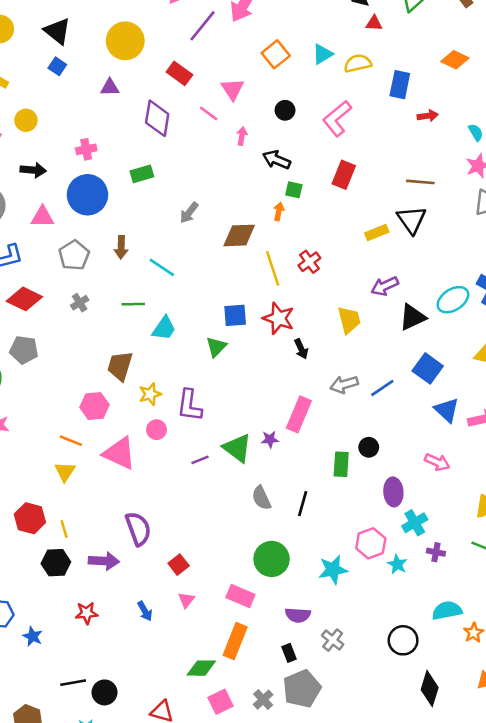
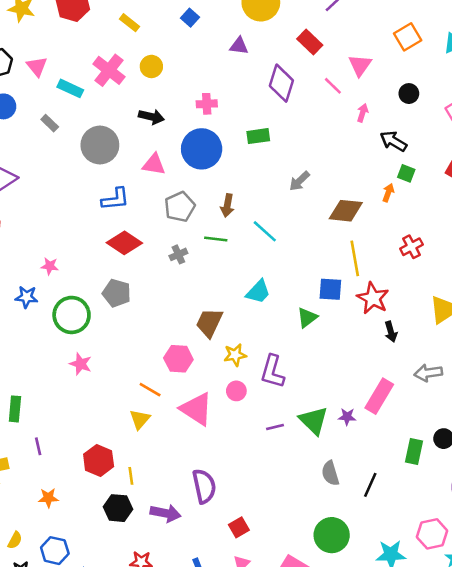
yellow line: (273, 268) -> (355, 258), moved
green line: (133, 304) -> (216, 239), moved

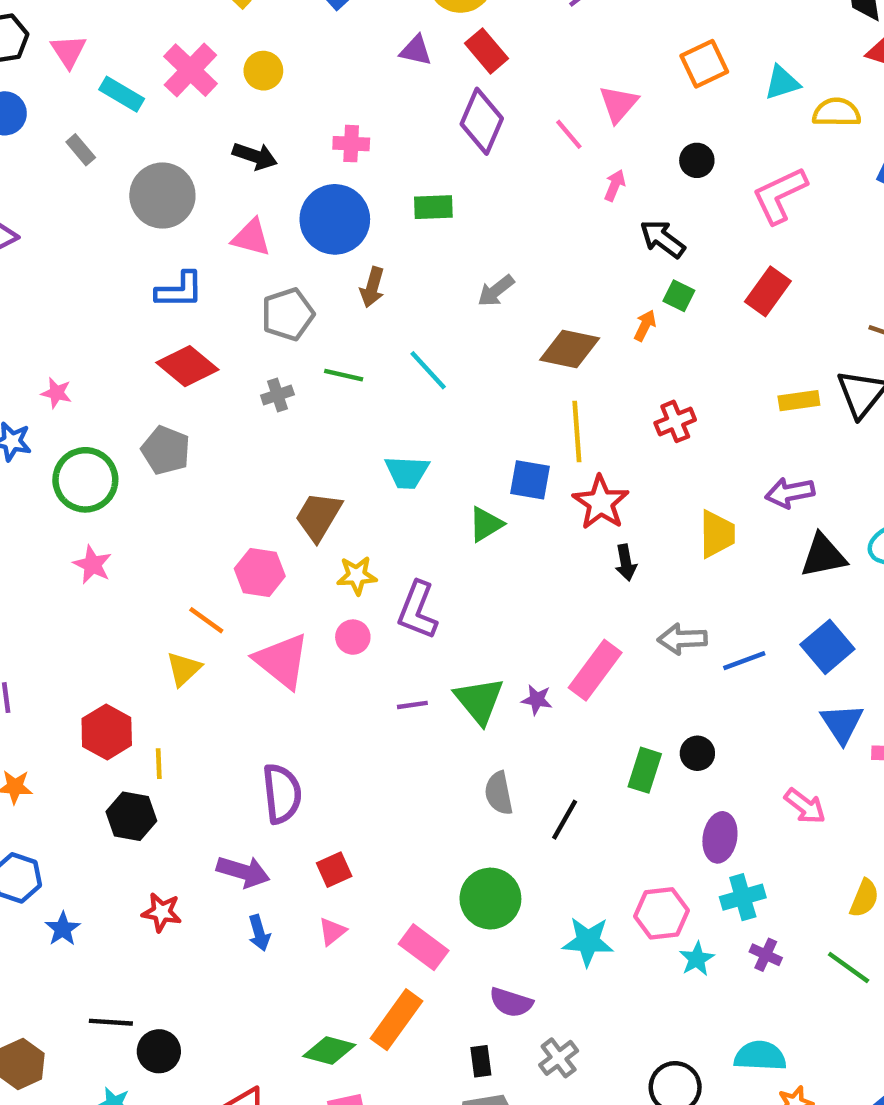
red rectangle: (310, 42) -> (487, 51), moved
brown arrow: (227, 206) -> (372, 287), moved
cyan trapezoid: (258, 292) -> (407, 472), turned 44
purple arrow: (166, 513) -> (243, 872), moved

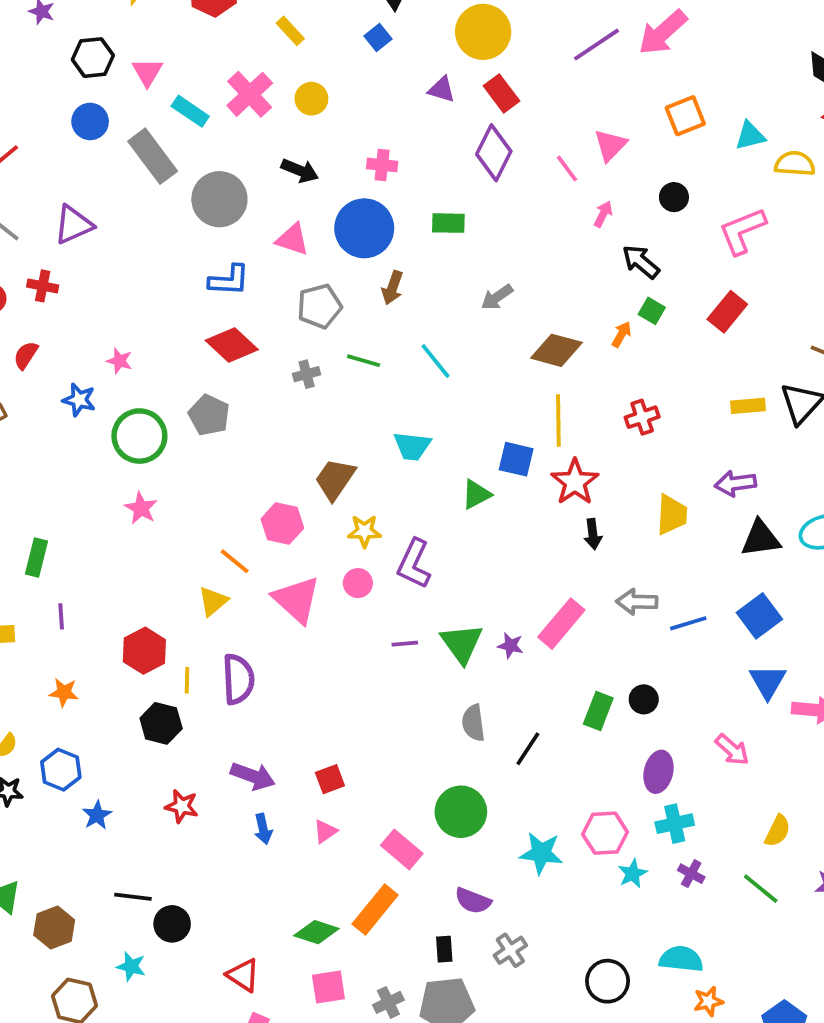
gray rectangle: (81, 150) -> (153, 156), size x2.0
purple semicircle: (282, 794) -> (238, 679), moved

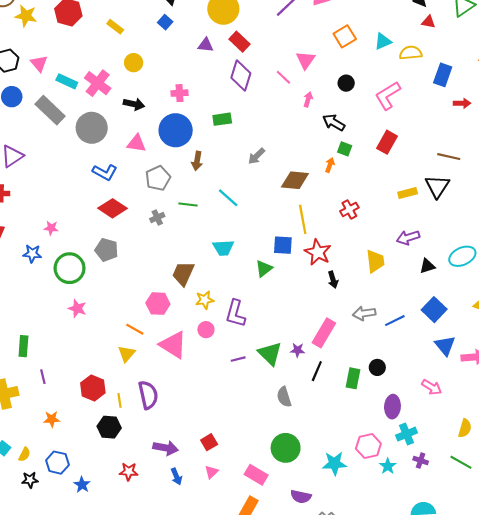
pink cross: (250, 94) -> (98, 83), moved
blue L-shape: (229, 280) -> (105, 172), turned 35
black triangle: (761, 539) -> (427, 266), size x0.7
black line: (528, 749) -> (317, 371), moved

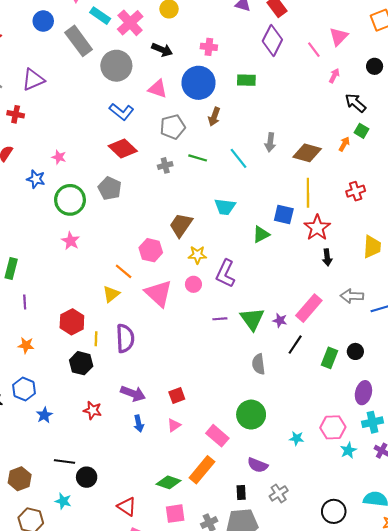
gray arrow: (256, 156) -> (270, 142), moved, turned -48
cyan star: (335, 463) -> (297, 438), size x0.6

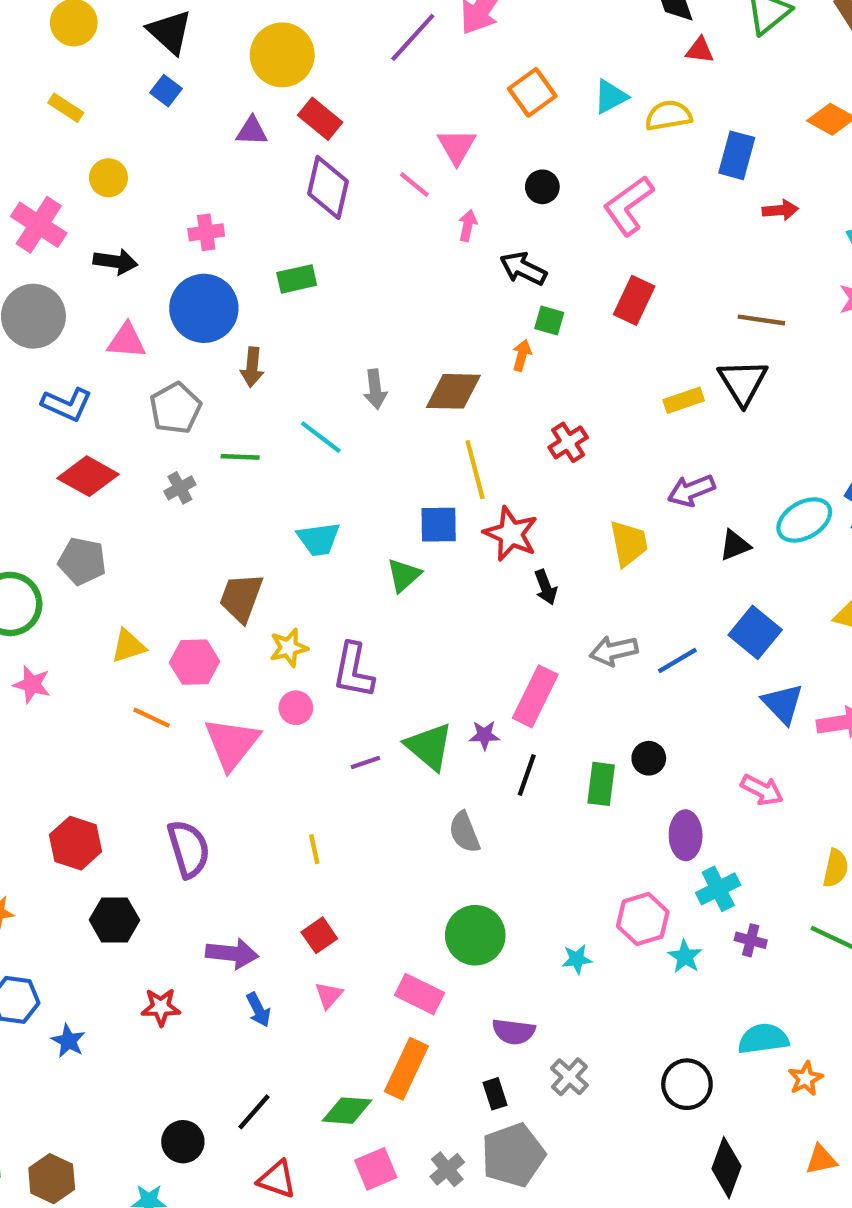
pink triangle: (159, 293) -> (232, 743), turned 40
yellow triangle: (111, 294) -> (128, 646), moved, turned 36
yellow line: (96, 339) -> (314, 849), moved
black line: (64, 462) -> (254, 1112), moved, turned -42

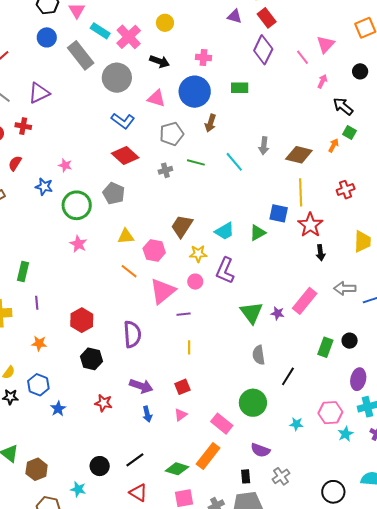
cyan trapezoid: (319, 539) -> (225, 231), moved, turned -35
purple line: (365, 763) -> (184, 314), moved
black line: (527, 775) -> (288, 376), moved

